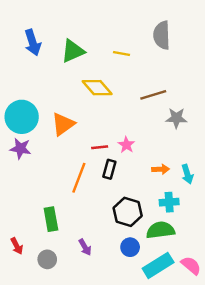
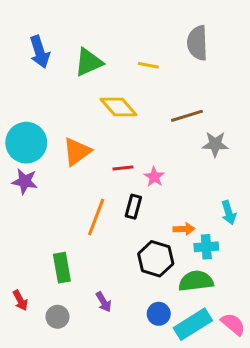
red line: (100, 147) -> (123, 168), moved
orange arrow: (161, 169) -> (184, 229), moved
blue circle: (130, 247) -> (159, 314), moved

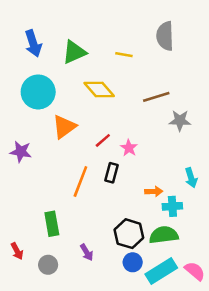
cyan circle: (26, 143) -> (38, 92), moved
red line: (123, 168) -> (103, 140), turned -35
black hexagon: (156, 259) -> (129, 234), moved

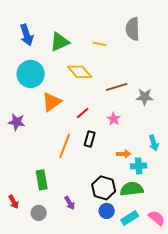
brown line: (156, 97) -> (117, 87), moved
pink star: (129, 148) -> (114, 119), moved
cyan rectangle: (161, 271) -> (130, 218), size x0.7

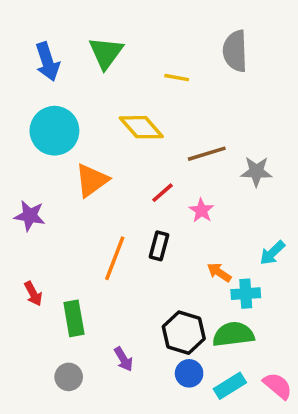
green triangle: (60, 42) -> (106, 53), moved, turned -30
red line: (83, 113) -> (163, 193), moved
cyan arrow: (154, 143) -> (272, 253), turned 63
orange arrow: (124, 154) -> (219, 272), turned -144
red arrow: (14, 202) -> (33, 294), moved

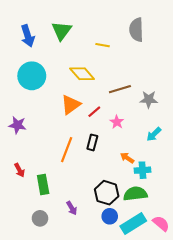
orange triangle: (92, 180) -> (71, 105), moved
cyan arrow: (272, 253) -> (154, 134), moved
cyan rectangle: (230, 386) -> (133, 223), size x1.4

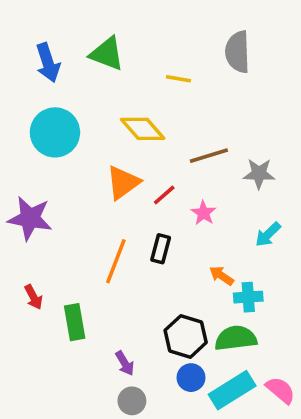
green triangle: (62, 31) -> (107, 54), turned -45
purple star: (17, 125) -> (30, 218), size x1.4
gray circle: (40, 218) -> (132, 401), moved

